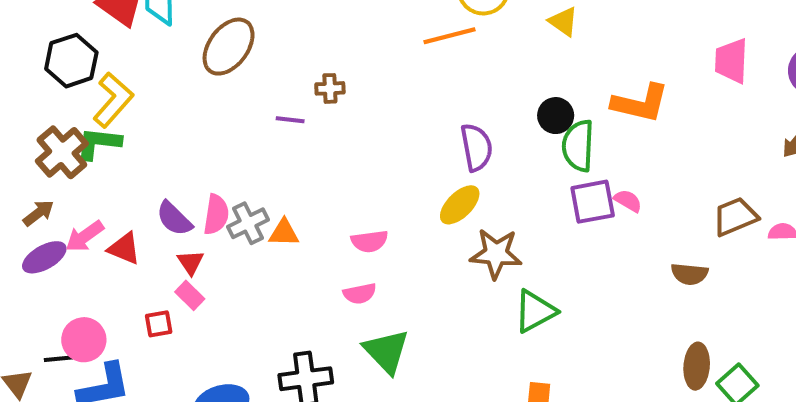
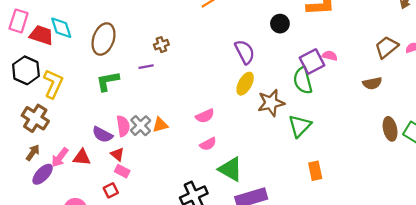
green L-shape: (98, 143) -> (108, 81), moved
green semicircle: (578, 146) -> (303, 81), moved

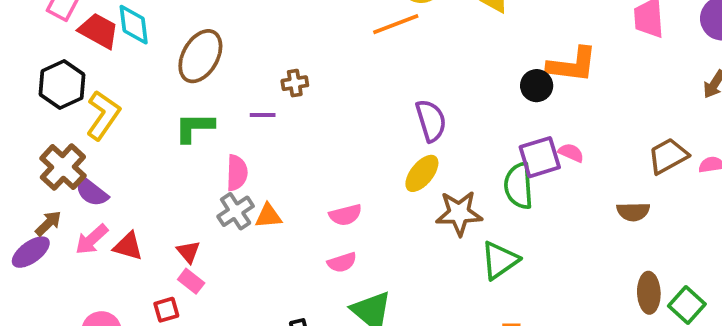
black circle: (280, 24) -> (537, 86), moved
pink semicircle: (123, 126) -> (237, 173), moved
purple semicircle: (102, 135) -> (91, 192), moved
purple ellipse: (43, 174) -> (31, 252), moved

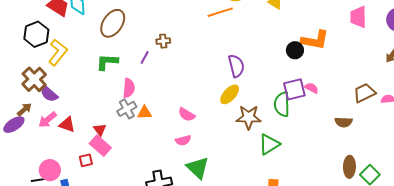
purple line: (263, 115) -> (145, 57), turned -64
pink semicircle: (345, 215) -> (187, 115), turned 42
pink rectangle: (191, 281) -> (100, 146), size x1.5

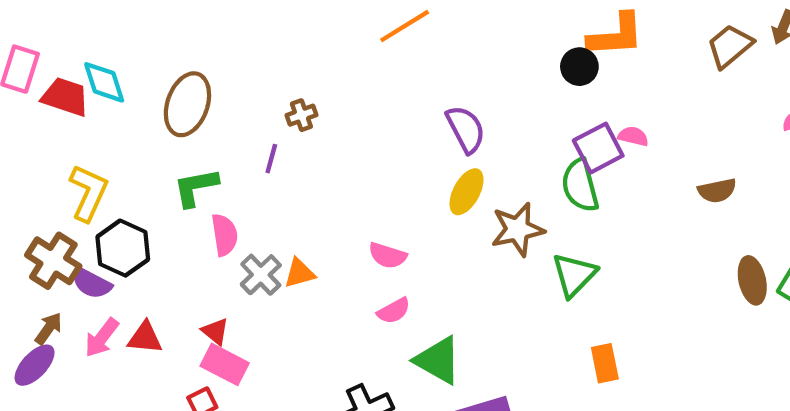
black hexagon: (36, 34) -> (123, 248), moved
pink semicircle: (129, 88) -> (224, 235), moved
brown trapezoid: (364, 93) -> (730, 46), moved

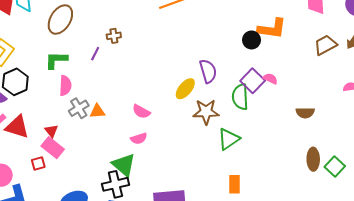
purple semicircle: (466, 129) -> (208, 71), moved
purple square: (598, 148) -> (253, 81), turned -30
red triangle: (145, 338) -> (17, 127), size x1.4
green triangle: (438, 360) -> (124, 165), moved

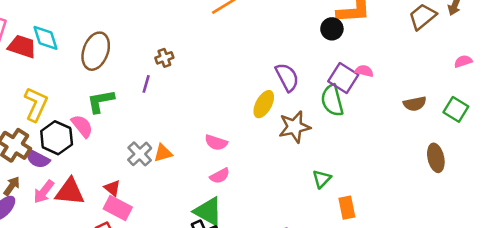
pink semicircle: (65, 86) -> (82, 126), moved, turned -30
green triangle: (229, 139) -> (322, 179), moved, size x0.7
green square: (335, 167) -> (456, 109), moved

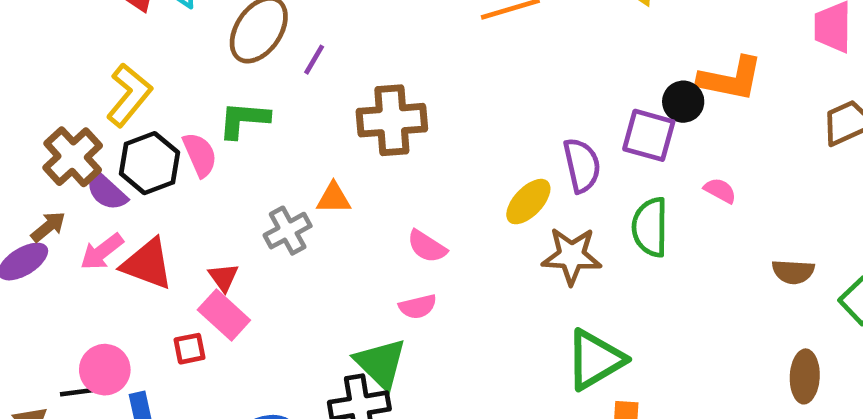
brown cross: (164, 58) -> (392, 120), moved, size x2.0
purple square: (343, 78) -> (649, 135), moved, turned -32
purple line: (146, 84) -> (314, 60), moved
orange triangle: (163, 153) -> (334, 198), moved
green triangle: (322, 179) -> (595, 360), size x1.8

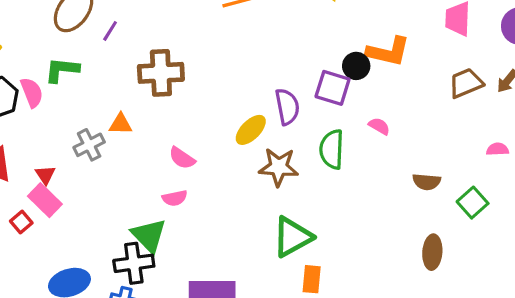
red square: (189, 349) -> (21, 222), turned -30

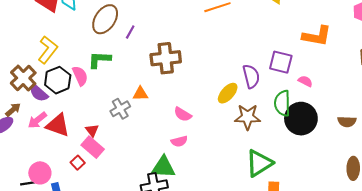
black circle: (356, 66) -> (301, 119), moved, size x1.8
pink semicircle: (379, 126) -> (305, 81), moved
green triangle: (149, 235) -> (163, 167), turned -40

